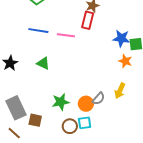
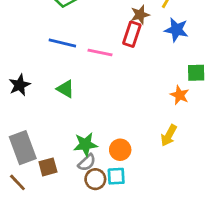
blue star: (121, 38) -> (176, 30), moved
gray semicircle: (99, 99) -> (87, 162), moved
brown square: (35, 120) -> (48, 167), turned -32

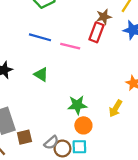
yellow arrow: (169, 135) -> (116, 108), moved
green star: (85, 144) -> (77, 105), moved
gray semicircle: (87, 162) -> (51, 142), moved

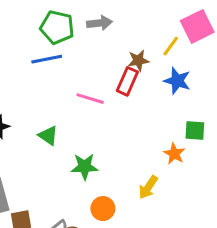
blue line: (40, 37) -> (47, 59), moved, turned -30
green star: (77, 105) -> (85, 167), moved

